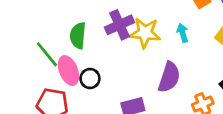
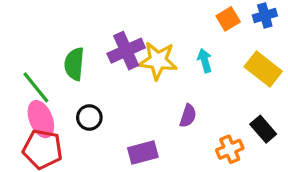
pink ellipse: (68, 70) -> (41, 119), moved
purple semicircle: (169, 77) -> (188, 116), size x0.6

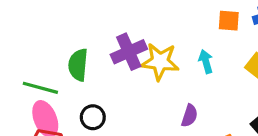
orange square: (228, 19) -> (229, 21), turned 35
green line: (36, 87) -> (40, 88), turned -36

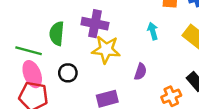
purple cross: (129, 52) -> (95, 24), turned 35
yellow star: (160, 62) -> (106, 49), moved

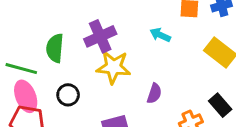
purple cross: (95, 24) -> (100, 36), turned -35
cyan arrow: (153, 31) -> (160, 35), moved, turned -49

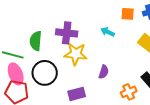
purple cross: (100, 36) -> (67, 33), turned 30
black circle: (68, 95) -> (45, 73), size x1.6

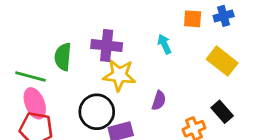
cyan arrow: (108, 32) -> (164, 44), turned 40
black circle: (45, 73) -> (97, 112), moved

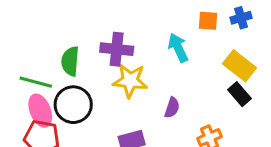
cyan arrow: (164, 44) -> (178, 48), size x1.4
black circle: (97, 112) -> (73, 105), moved
black rectangle: (222, 112) -> (239, 94), moved

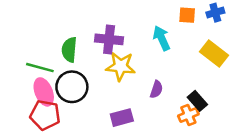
black rectangle: (239, 94) -> (197, 101), moved

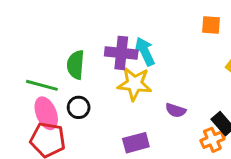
cyan arrow: (162, 38) -> (145, 51), moved
black circle: (72, 87) -> (79, 107), size x0.6
purple semicircle: (156, 89) -> (176, 110), turned 90

